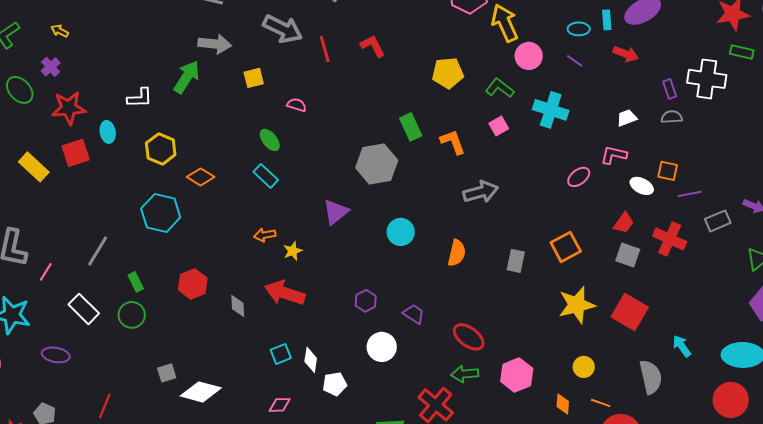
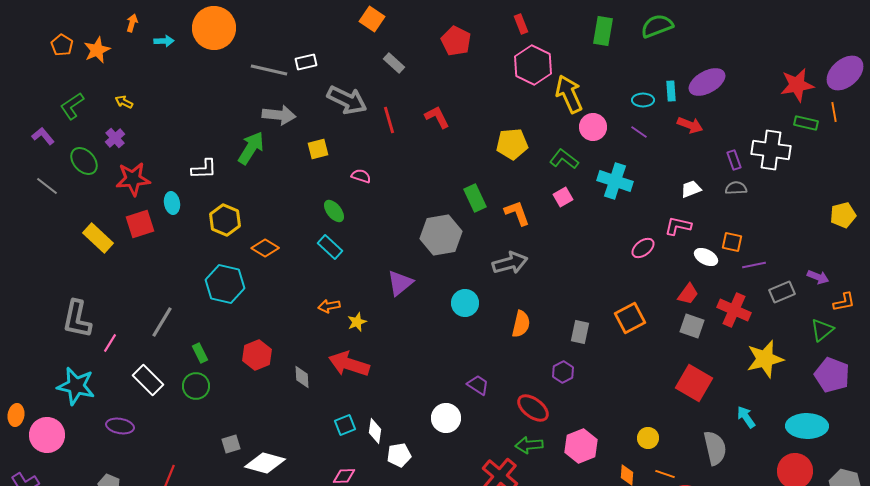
gray arrow: (481, 192) -> (510, 263), moved
purple hexagon: (366, 301) -> (563, 372), moved
yellow star: (577, 305) -> (765, 359), moved

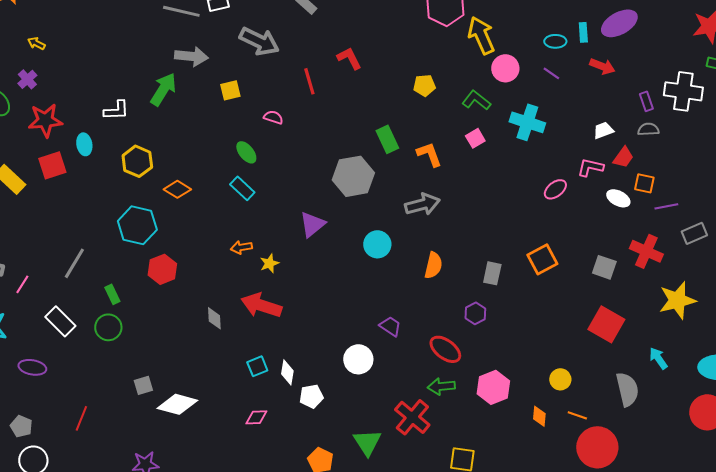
red line: (389, 120) -> (309, 81), moved
yellow pentagon: (512, 144) -> (424, 85), size x0.7
red trapezoid: (688, 294) -> (623, 157), moved
red hexagon: (257, 355) -> (162, 269), moved

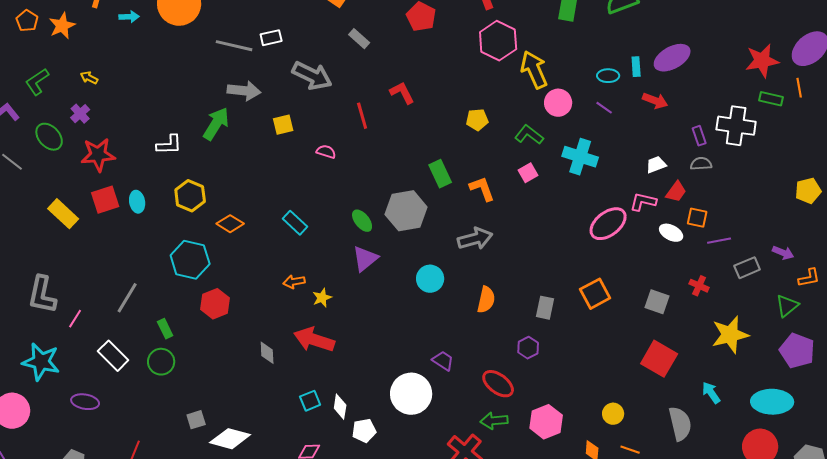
cyan ellipse: (84, 144) -> (137, 202), moved
green ellipse: (246, 152) -> (362, 221), moved
pink ellipse: (555, 189) -> (608, 224), size x1.6
red cross: (646, 251) -> (699, 286), size x0.6
white circle: (358, 359) -> (411, 394), size x1.4

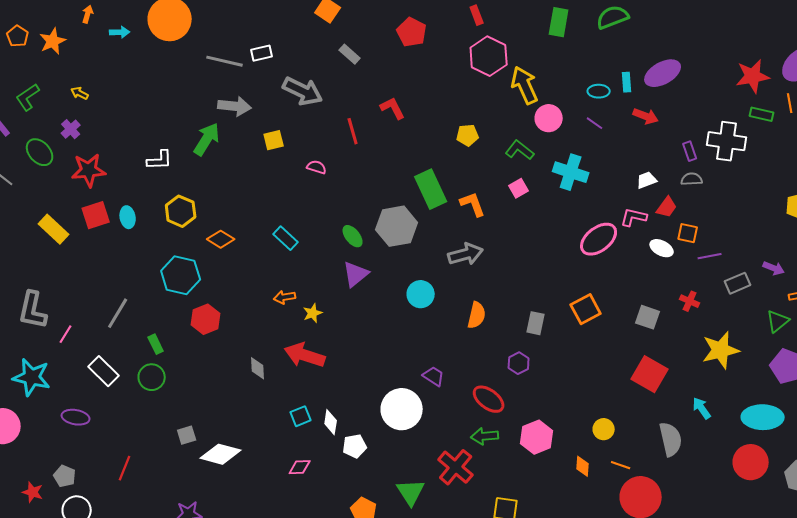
green rectangle: (440, 174) -> (431, 189), size x1.4

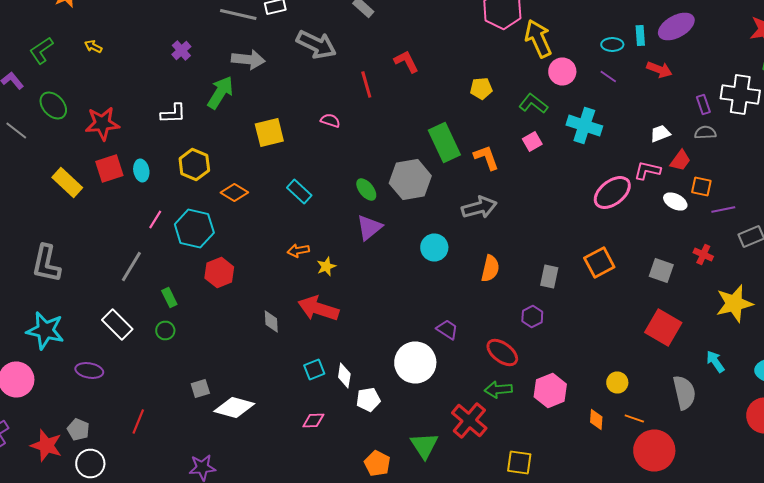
purple cross: (71, 129) -> (181, 50), moved
yellow square: (274, 140) -> (269, 132), moved, size x1.4
pink line: (66, 334) -> (155, 220), moved
green circle: (152, 377) -> (165, 330), size x0.7
red star: (33, 492) -> (46, 446), size x1.5

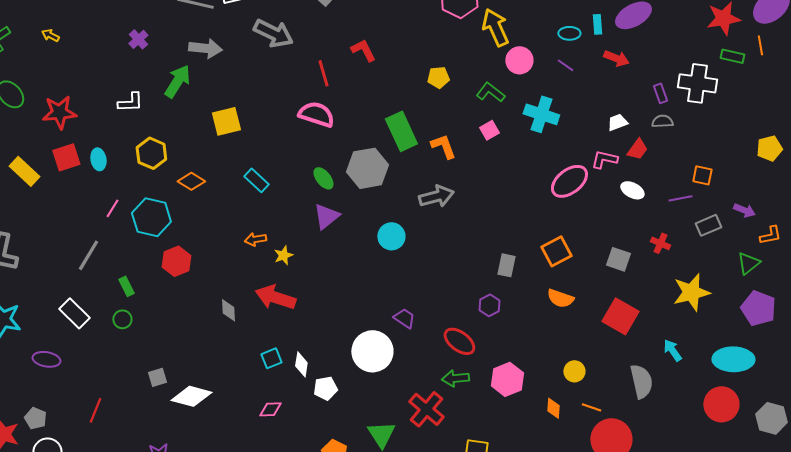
pink semicircle: (330, 120) -> (316, 114), moved, size x1.8
orange square: (701, 186) -> (702, 175), moved
orange semicircle: (490, 268) -> (560, 298), moved, turned 96

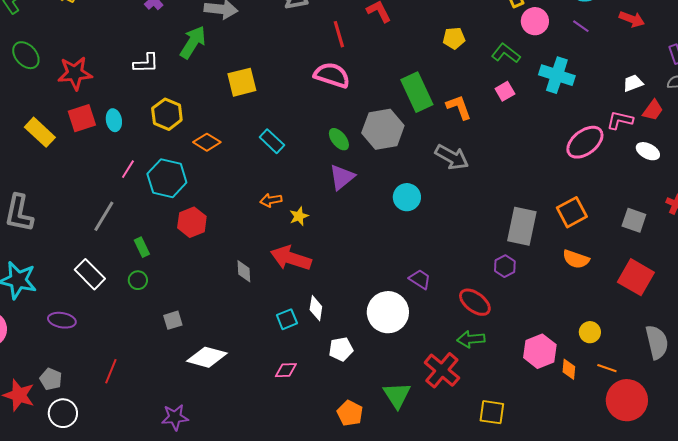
gray arrow: (436, 196) -> (452, 157), turned 44
gray rectangle: (506, 265) -> (522, 226), size x1.6
white diamond: (301, 364) -> (316, 308), moved
gray square: (157, 377) -> (173, 320), moved
pink hexagon: (507, 379) -> (540, 351), moved

